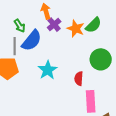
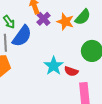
cyan star: (48, 70) -> (54, 66), moved
red semicircle: (79, 79) -> (71, 71), turned -72

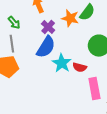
purple cross: (43, 19) -> (48, 27), moved
blue semicircle: (22, 36) -> (46, 47), moved

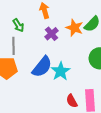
blue semicircle: (46, 47) -> (42, 67), moved
red semicircle: (80, 67) -> (72, 101), moved, turned 40

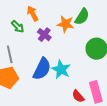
green arrow: (18, 25) -> (18, 27), moved

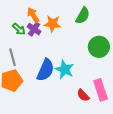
orange star: (66, 24) -> (52, 24), moved
purple cross: (44, 35) -> (34, 29), moved

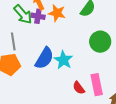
green arrow: (19, 29) -> (23, 14), size x1.5
purple cross: (34, 29) -> (38, 16), turned -32

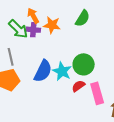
green circle: (100, 42) -> (84, 64), moved
red semicircle: (79, 88) -> (78, 86), moved, turned 96

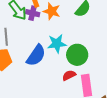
cyan star: (62, 71) -> (57, 44), moved, turned 30

